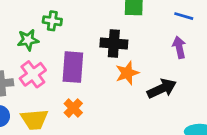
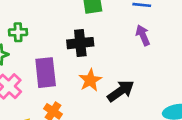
orange star: (127, 73) -> (90, 80), moved
black arrow: (162, 89) -> (121, 91), moved

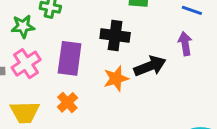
black arrow: (121, 91) -> (150, 66), moved

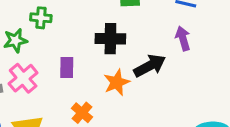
purple rectangle: (70, 58) -> (67, 67), size x0.6
orange cross: (67, 102) -> (82, 113), moved

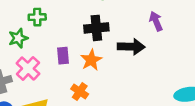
black arrow: (150, 66) -> (131, 47), turned 36
orange star: (117, 82) -> (91, 60), moved

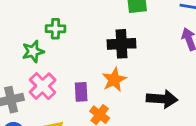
black arrow: (131, 47) -> (162, 99), moved
purple rectangle: (63, 56) -> (81, 92), moved

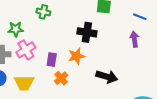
green star: (33, 51) -> (16, 29), moved

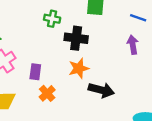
green cross: (43, 12) -> (52, 19), moved
orange star: (76, 56) -> (79, 68), moved

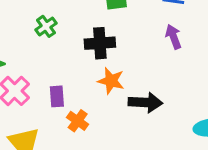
green cross: (52, 19) -> (46, 26), moved, turned -35
orange star: (79, 68) -> (111, 81), turned -30

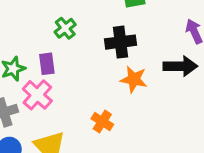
purple rectangle: (57, 96) -> (47, 64), moved
black arrow: (145, 102) -> (180, 66), moved

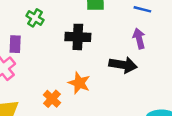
green cross: (65, 28) -> (35, 18), turned -30
orange star: (134, 79) -> (79, 83), moved

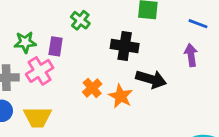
black arrow: (123, 65) -> (151, 79), moved
orange cross: (52, 99) -> (92, 88), moved

